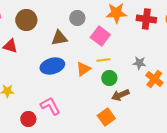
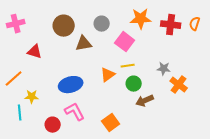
brown circle: (26, 20) -> (64, 26), moved
blue ellipse: (52, 66) -> (71, 85), moved
orange square: (106, 117) -> (111, 123), moved

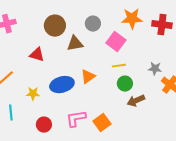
red triangle: (35, 52) -> (37, 55), moved
orange triangle: (108, 75) -> (88, 77), moved
yellow star: (32, 97) -> (33, 94), moved
pink L-shape: (75, 112) -> (76, 119), moved, turned -70

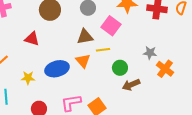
brown triangle: (75, 44) -> (85, 37), moved
yellow line: (119, 66) -> (103, 50), moved
orange triangle: (88, 77) -> (83, 61), turned -35

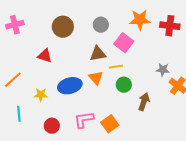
green circle: (120, 68) -> (124, 85), moved
brown arrow: (131, 85) -> (144, 102), turned 132

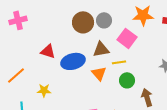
brown circle: (63, 27) -> (83, 22), moved
blue ellipse: (70, 86) -> (73, 61), moved
brown arrow: (144, 102) -> (147, 97), turned -36

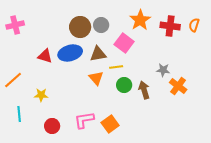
orange star: (143, 15) -> (140, 20), turned -30
blue ellipse: (73, 61) -> (70, 53), moved
brown arrow: (147, 97) -> (144, 90), moved

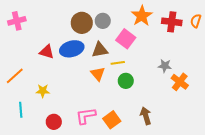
brown arrow: (144, 90) -> (146, 116), moved

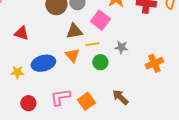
blue ellipse: (72, 49) -> (43, 63), moved
gray star: (165, 66) -> (121, 47), moved
orange cross: (180, 82) -> (154, 63), turned 30
brown arrow: (146, 116) -> (120, 97), turned -30

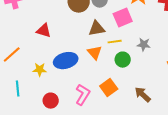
pink square: (100, 20) -> (123, 18), turned 30
pink L-shape: (60, 97) -> (83, 95), turned 130
orange square: (86, 101) -> (109, 88), moved

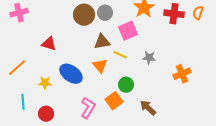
yellow line: (115, 42) -> (120, 55), turned 32
green circle: (123, 60) -> (126, 85), moved
blue ellipse: (66, 61) -> (71, 74), turned 50
red circle: (51, 101) -> (46, 114), moved

